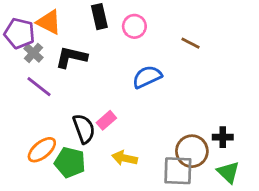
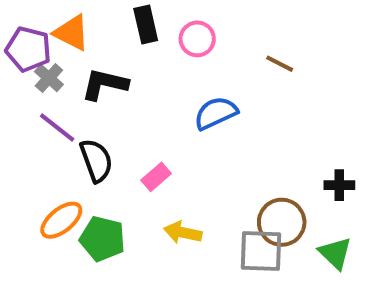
black semicircle: (84, 129) -> (96, 160), moved
black cross: (223, 137) -> (339, 185), moved

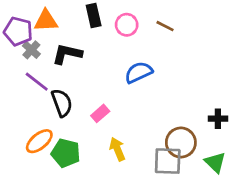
orange triangle: (72, 33) -> (46, 21), turned -30
brown line: (280, 64) -> (165, 26), moved
yellow arrow: (183, 233) -> (117, 149), turned 55

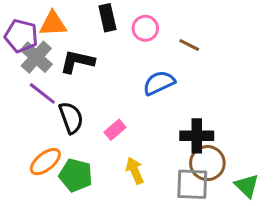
brown line: (165, 26) -> (189, 45), moved
gray cross: (31, 50) -> (36, 57), size x1.5
black cross: (218, 119) -> (197, 136), moved, size x1.5

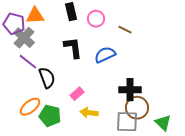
black L-shape: (77, 62) -> (73, 48), moved, turned 70
pink rectangle: (115, 130) -> (77, 94), moved
yellow arrow: (135, 171) -> (89, 113), turned -60

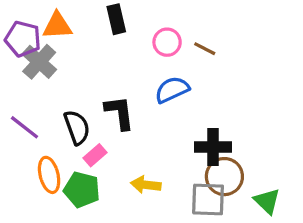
pink circle: (96, 19) -> (167, 42), moved
black L-shape: (73, 48) -> (120, 113), moved
purple line: (28, 62) -> (24, 127), moved
pink rectangle: (77, 94) -> (95, 155), moved
orange ellipse: (30, 107) -> (49, 175), turned -65

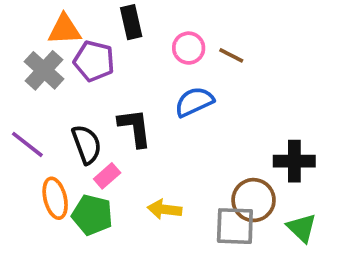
purple pentagon: (23, 39) -> (94, 61), moved
black cross: (213, 147) -> (294, 161), moved

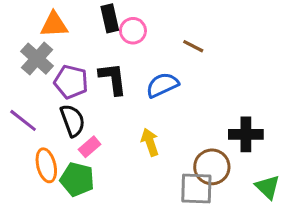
pink circle: (189, 48) -> (133, 31), moved
purple pentagon: (94, 61) -> (71, 82), moved
black L-shape: (135, 128) -> (113, 79), moved
yellow arrow: (165, 209) -> (150, 142), moved, turned 64
green triangle: (302, 228) -> (268, 187), moved

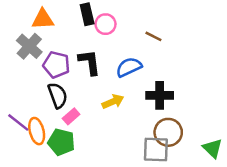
purple line: (23, 120) -> (18, 122), moved
black cross: (246, 134) -> (160, 95), moved
yellow arrow: (150, 142) -> (113, 102), moved, turned 85

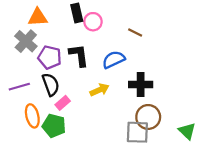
purple line: (18, 122) -> (19, 87), moved, turned -54

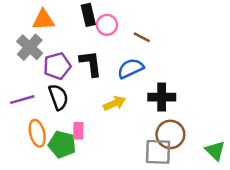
brown line: (135, 32) -> (142, 37), moved
purple pentagon: (50, 57) -> (57, 66), turned -30
pink rectangle: (63, 103) -> (78, 131), moved, turned -48

